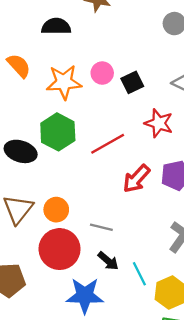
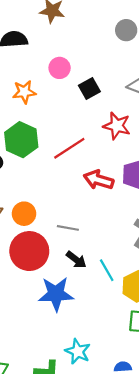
pink circle: (102, 73) -> (60, 68), moved
orange star: (64, 82) -> (24, 92), size x0.7
red arrow: (136, 179) -> (99, 180), turned 68

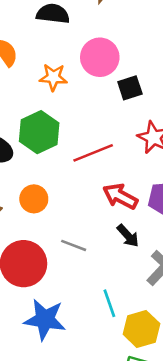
pink circle: (60, 68) -> (100, 57), size x1.5
orange circle: (24, 214) -> (34, 199), moved
black arrow: (76, 260) -> (128, 236), moved

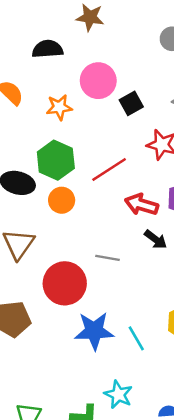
orange circle: (34, 199) -> (62, 200), moved
cyan line: (109, 303) -> (136, 338), moved

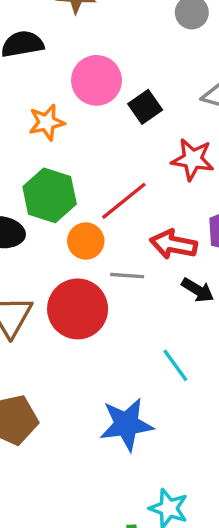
orange circle: (62, 200) -> (86, 241), moved
gray line: (108, 258) -> (127, 276), moved
red circle: (65, 283) -> (78, 309), moved
cyan line: (136, 338) -> (175, 365), moved

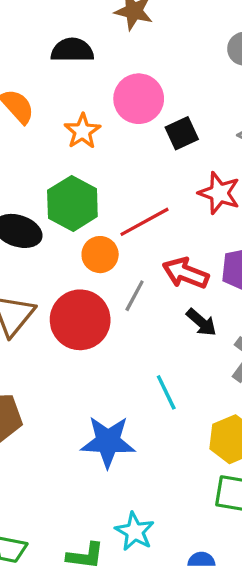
orange star: (47, 122) -> (82, 131), turned -30
gray line: (127, 276) -> (135, 296), turned -76

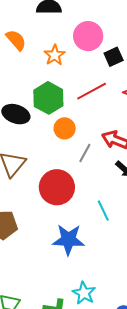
red line: (145, 222) -> (92, 91), moved
red circle: (80, 320) -> (57, 187), moved

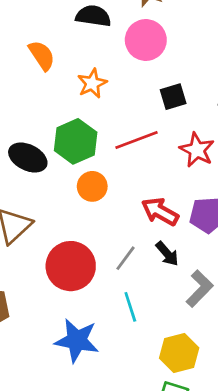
pink circle: (88, 36) -> (146, 40), moved
gray line: (85, 153) -> (126, 258), moved

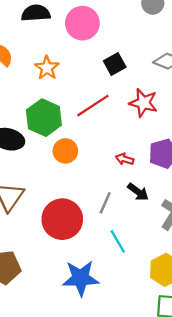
red arrow: (160, 212) -> (125, 159), size x0.6

